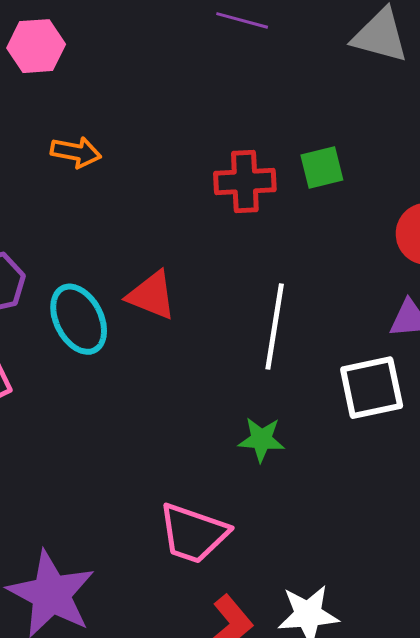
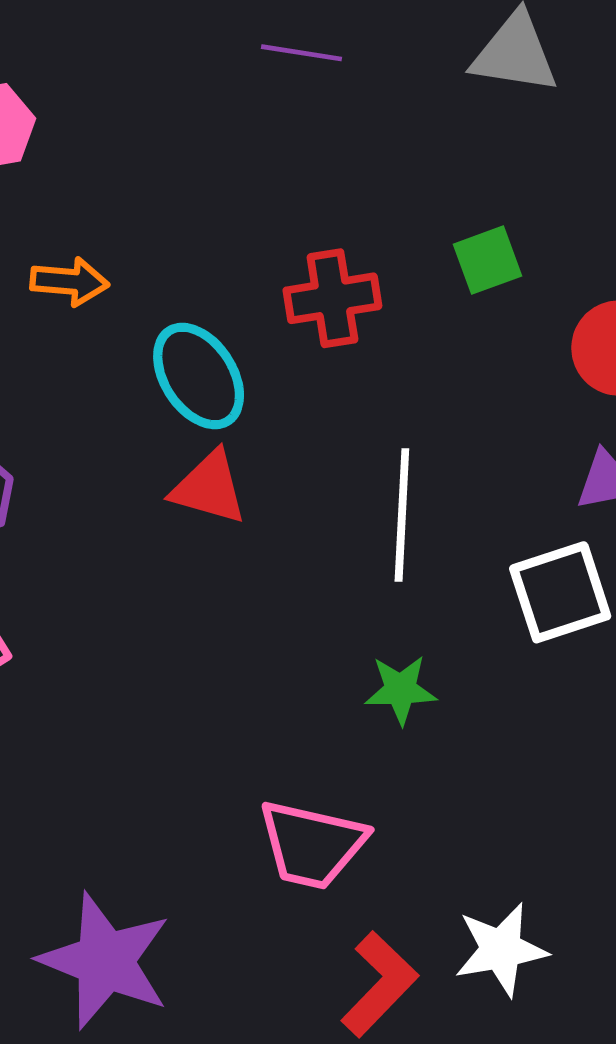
green square: (322, 168) -> (488, 260), moved
cyan ellipse: (79, 319) -> (199, 376), moved

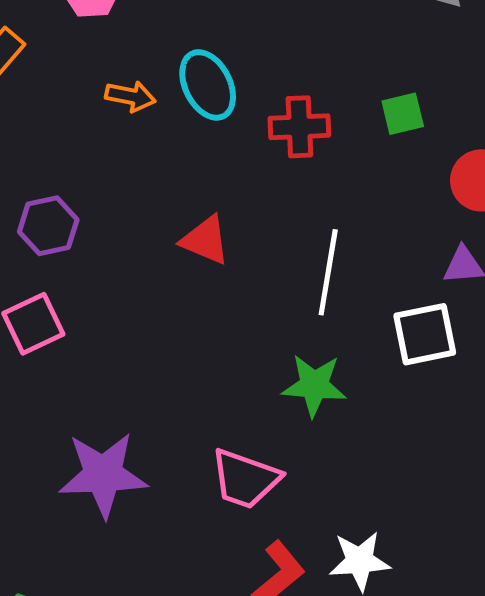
cyan ellipse: (199, 376) -> (208, 85), moved
green star: (401, 690) -> (314, 385), size x1.4
purple star: (105, 961) -> (103, 475), moved, turned -30

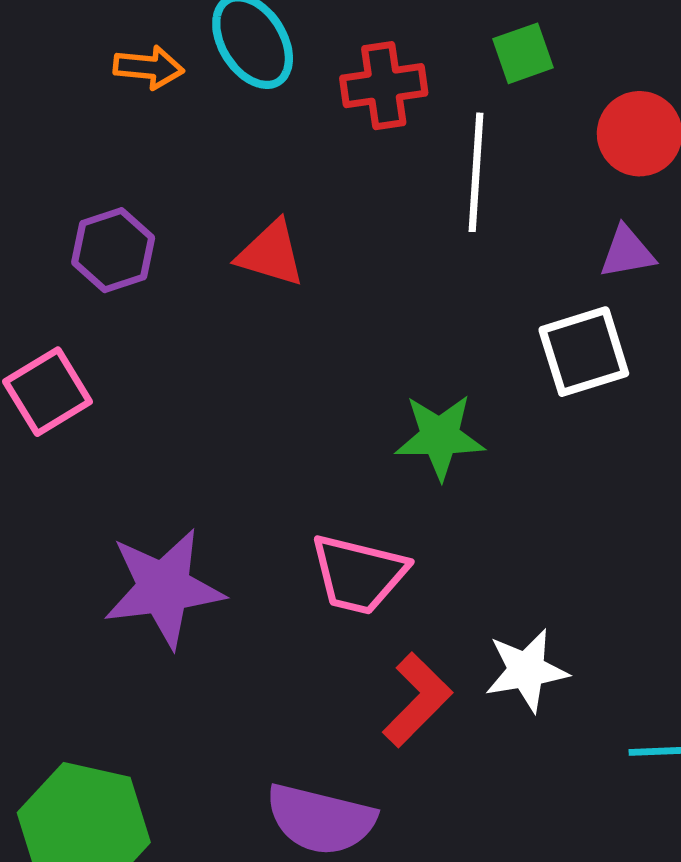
purple hexagon: (48, 226) -> (113, 250), moved
white line: (328, 272) -> (476, 172), moved

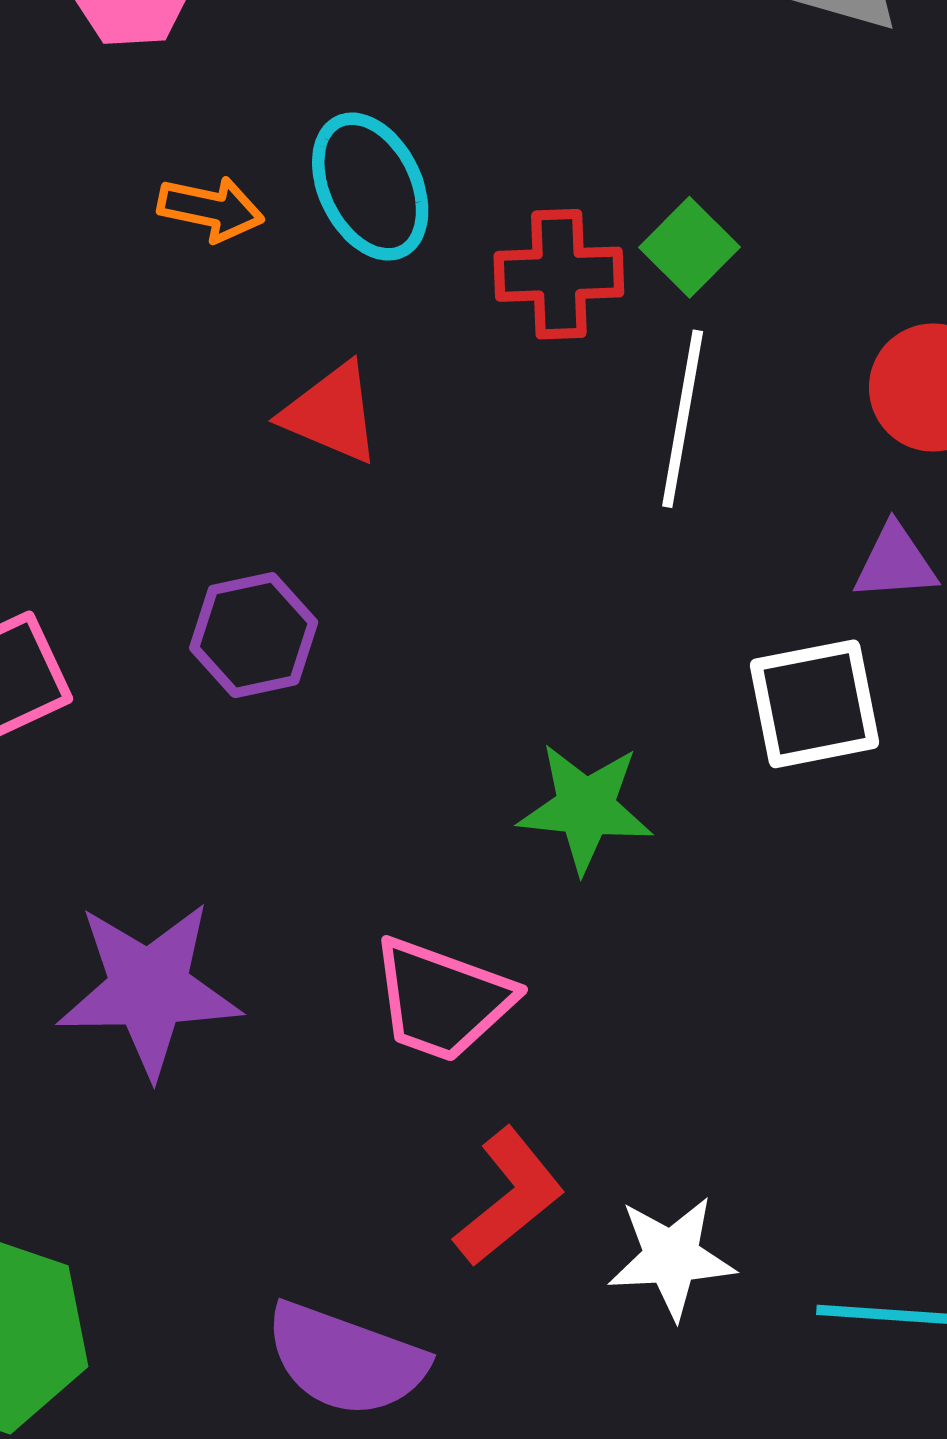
green square: (523, 53) -> (689, 247), moved, turned -32
purple hexagon: (113, 250) -> (254, 635), moved
red triangle: (271, 254) -> (331, 413), moved
white star: (526, 670) -> (672, 1257), moved

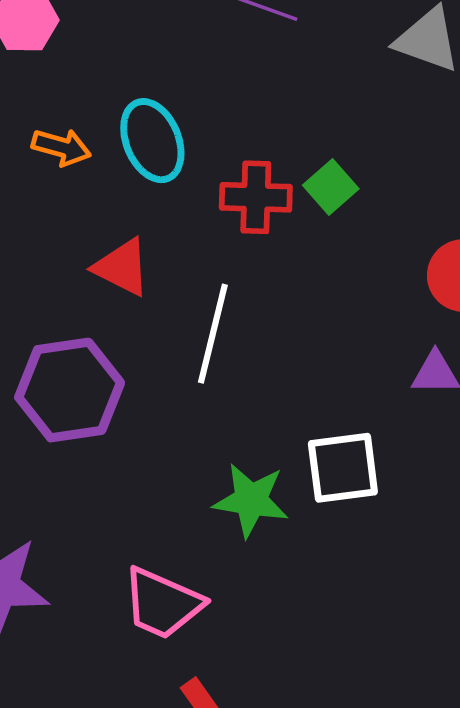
white line: (683, 419) -> (213, 334), moved
purple hexagon: (254, 635) -> (70, 390), size x1.5
white square: (814, 704) -> (343, 468), moved

